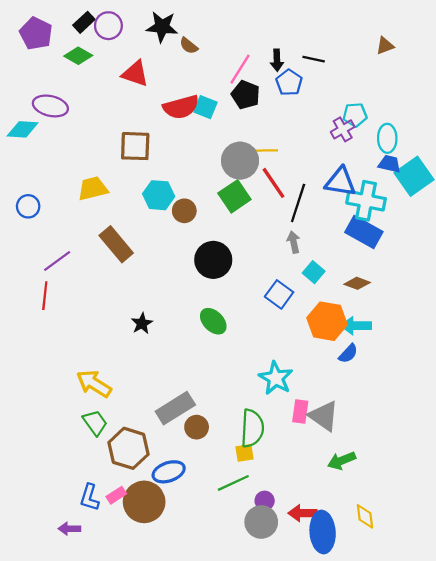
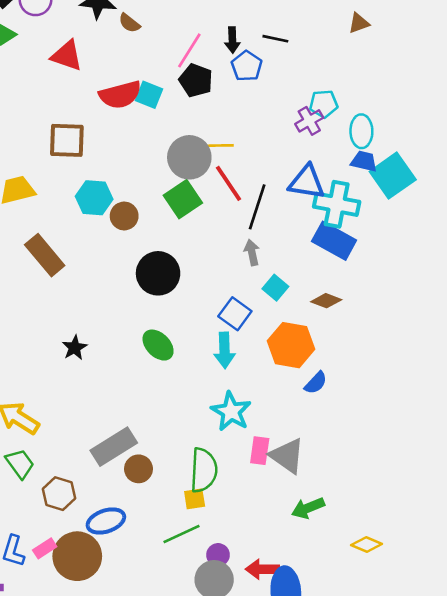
cyan arrow: (356, 326) -> (225, 350), moved, turned -92
brown hexagon: (128, 448) -> (59, 494), size x0.7
yellow diamond: (365, 516) -> (367, 544), moved, turned -60

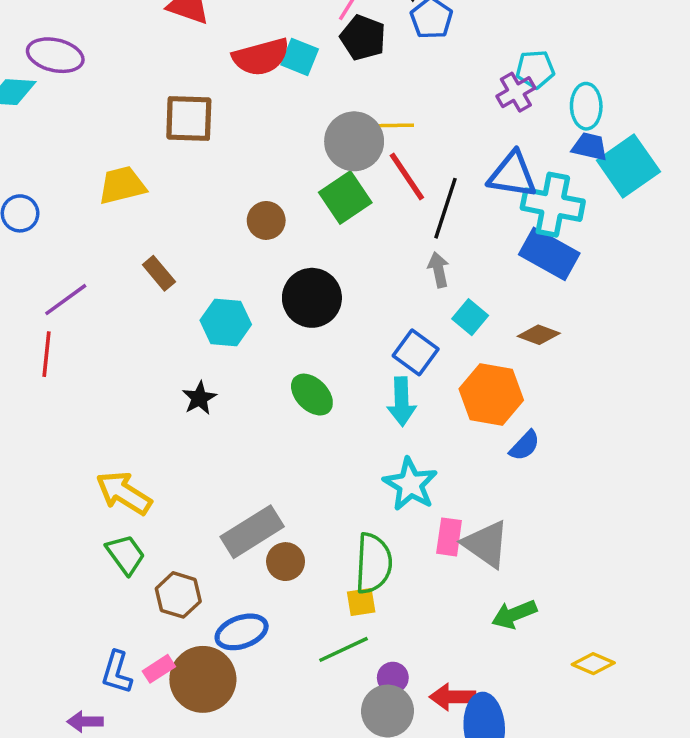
cyan hexagon: (94, 198) -> (226, 322), moved
brown rectangle: (45, 255) -> (159, 273), size x0.6

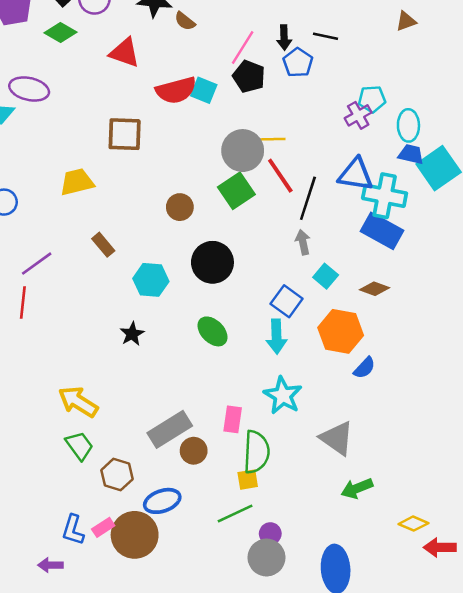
pink rectangle: (449, 537) -> (233, 419), moved
red arrow: (453, 697) -> (440, 547), moved

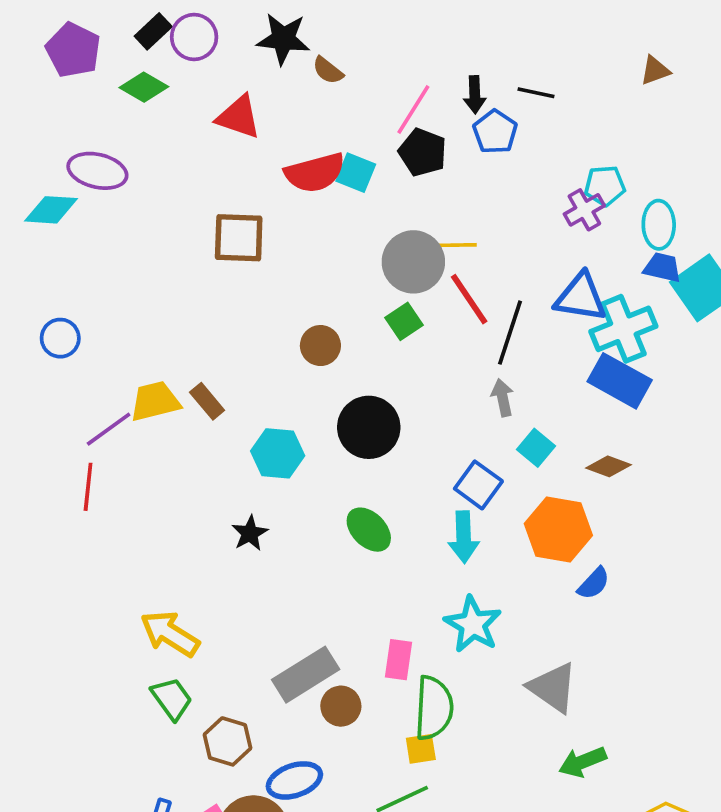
yellow trapezoid: (77, 182) -> (155, 401), moved
green square: (236, 191) -> (404, 321), size x0.7
cyan cross: (385, 196) -> (623, 329), turned -33

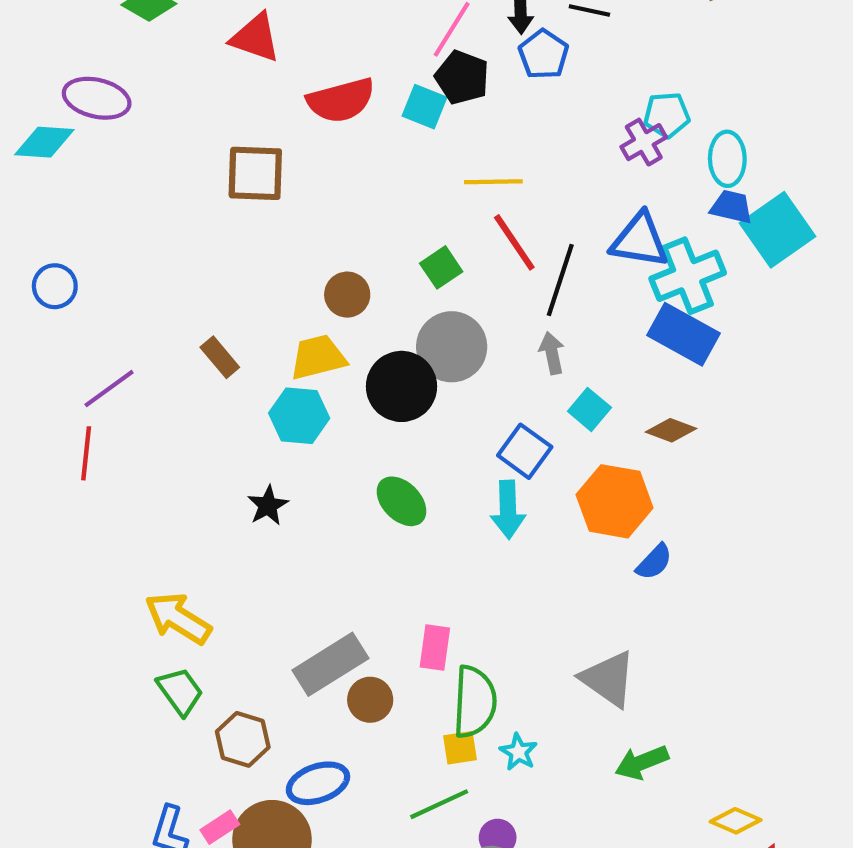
cyan square: (356, 173) -> (424, 107), moved
gray circle: (413, 262) -> (452, 347), moved
yellow trapezoid: (155, 401) -> (318, 357), moved
cyan star: (473, 624) -> (518, 752), moved, size x0.6

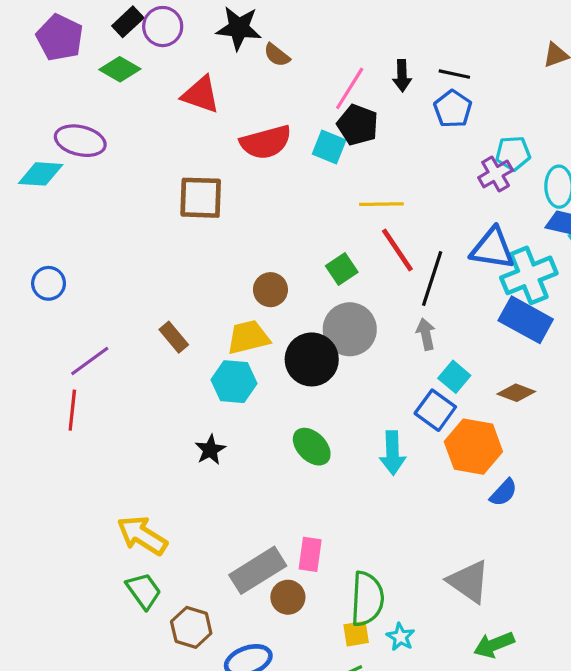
blue pentagon: (544, 54) -> (453, 109), moved
blue square: (525, 451) -> (435, 410), moved
pink rectangle: (435, 648) -> (310, 554), moved

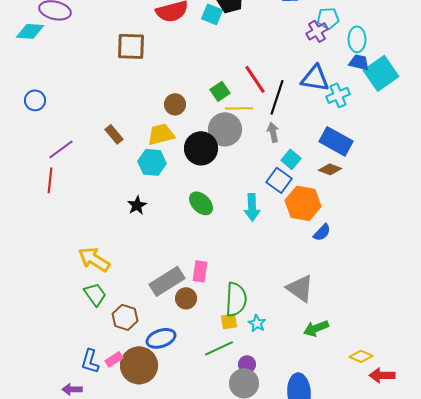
yellow line: (381, 204) -> (239, 108), moved
cyan cross: (529, 275) -> (338, 95), size x0.7
blue rectangle: (526, 320) -> (336, 141), moved

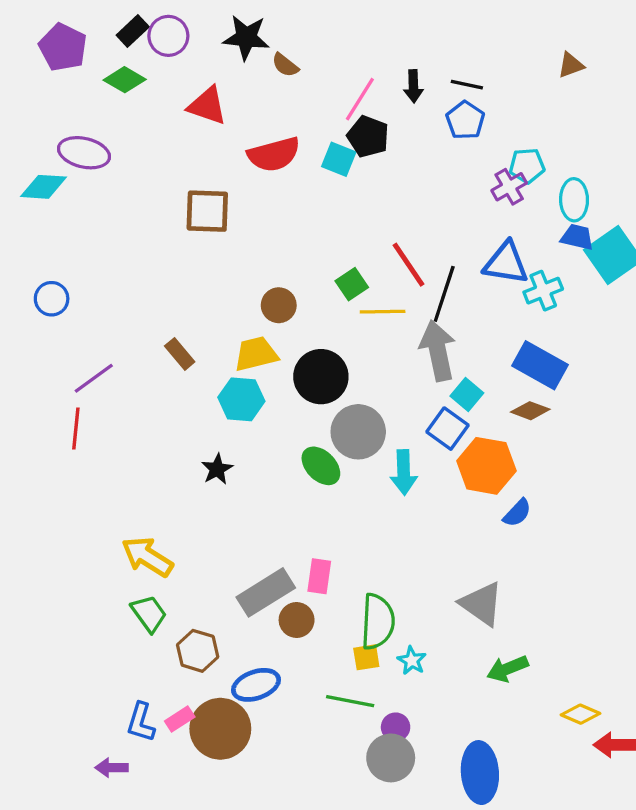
gray circle: (225, 129) -> (358, 432), moved
gray arrow: (273, 132) -> (438, 351), size x1.8
green line: (219, 348) -> (350, 701), turned 36

